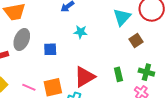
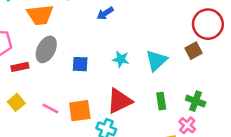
cyan triangle: (122, 17) -> (156, 60), moved
cyan star: (81, 32) -> (121, 59), moved
brown square: (136, 41) -> (194, 51), moved

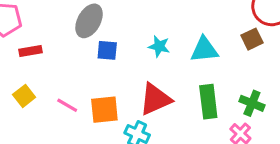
gray ellipse: (46, 49) -> (89, 21), moved
cyan triangle: (156, 60) -> (204, 50), turned 35
green rectangle: (161, 101) -> (208, 102), size x1.5

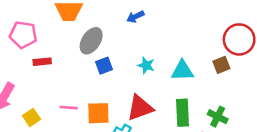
blue square: (107, 50) -> (104, 66), turned -30
yellow square: (24, 96) -> (32, 117), moved
pink line: (67, 105) -> (69, 108), turned -30

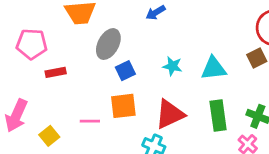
orange square: (98, 113) -> (123, 106), moved

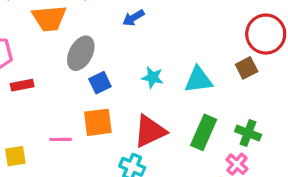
green rectangle: (218, 116) -> (204, 132), turned 32
yellow square: (49, 136) -> (15, 156), turned 30

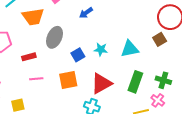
blue square: (100, 83) -> (78, 55), moved
red rectangle: (22, 85) -> (29, 57), moved
pink line: (61, 139) -> (36, 79), moved

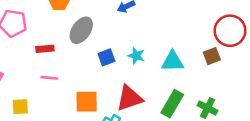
orange square: (68, 80) -> (87, 102), moved

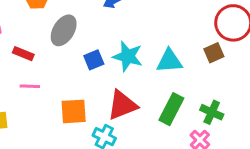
red rectangle: (45, 49) -> (23, 54), turned 30
cyan star: (136, 56) -> (128, 56), size x1.5

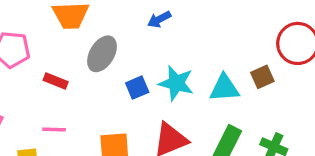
brown square: (214, 53) -> (262, 77), moved
pink line: (30, 86) -> (54, 129), moved

